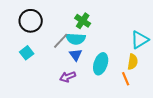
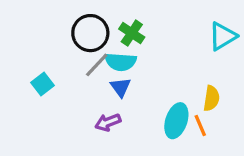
black circle: (31, 21) -> (90, 33), moved
cyan triangle: (140, 40) -> (223, 36), moved
cyan ellipse: (101, 64) -> (176, 121), moved

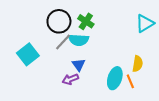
cyan square: (43, 84) -> (28, 54), size x1.5
blue triangle: (121, 87) -> (79, 65), moved

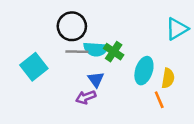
green cross: (86, 21) -> (114, 52), moved
gray line: (63, 42) -> (77, 52), turned 48
cyan ellipse: (115, 78) -> (144, 71), moved

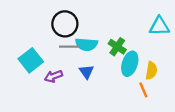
cyan triangle: (177, 29) -> (159, 26), turned 30
green cross: (114, 52) -> (117, 47), moved
purple arrow: (86, 97) -> (53, 76), moved

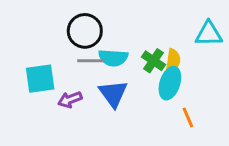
cyan square: (31, 60) -> (40, 79), turned 30
yellow semicircle: (151, 71) -> (173, 61), moved
blue triangle: (86, 72) -> (113, 94), size x1.5

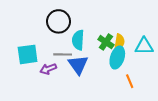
cyan triangle: (209, 34) -> (144, 46), moved
cyan semicircle: (113, 58) -> (78, 40), turned 90
gray line: (91, 61) -> (63, 54), moved

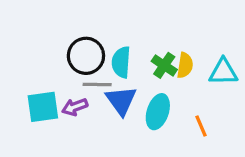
black circle: (58, 21) -> (86, 56), moved
cyan square: (28, 54) -> (43, 107), moved
cyan ellipse: (117, 58) -> (158, 112), moved

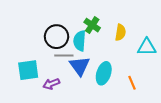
green cross: (164, 65) -> (92, 25), moved
yellow semicircle: (185, 65) -> (120, 32), moved
purple arrow: (75, 107) -> (51, 84), moved

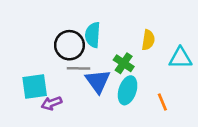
green cross: (92, 25) -> (124, 63), moved
cyan semicircle: (80, 41) -> (93, 35), moved
purple arrow: (51, 84) -> (51, 103), moved

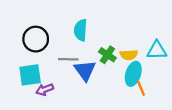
yellow semicircle: (148, 40) -> (129, 55), moved, turned 78
black circle: (69, 45) -> (36, 39), moved
cyan ellipse: (128, 90) -> (133, 74), moved

